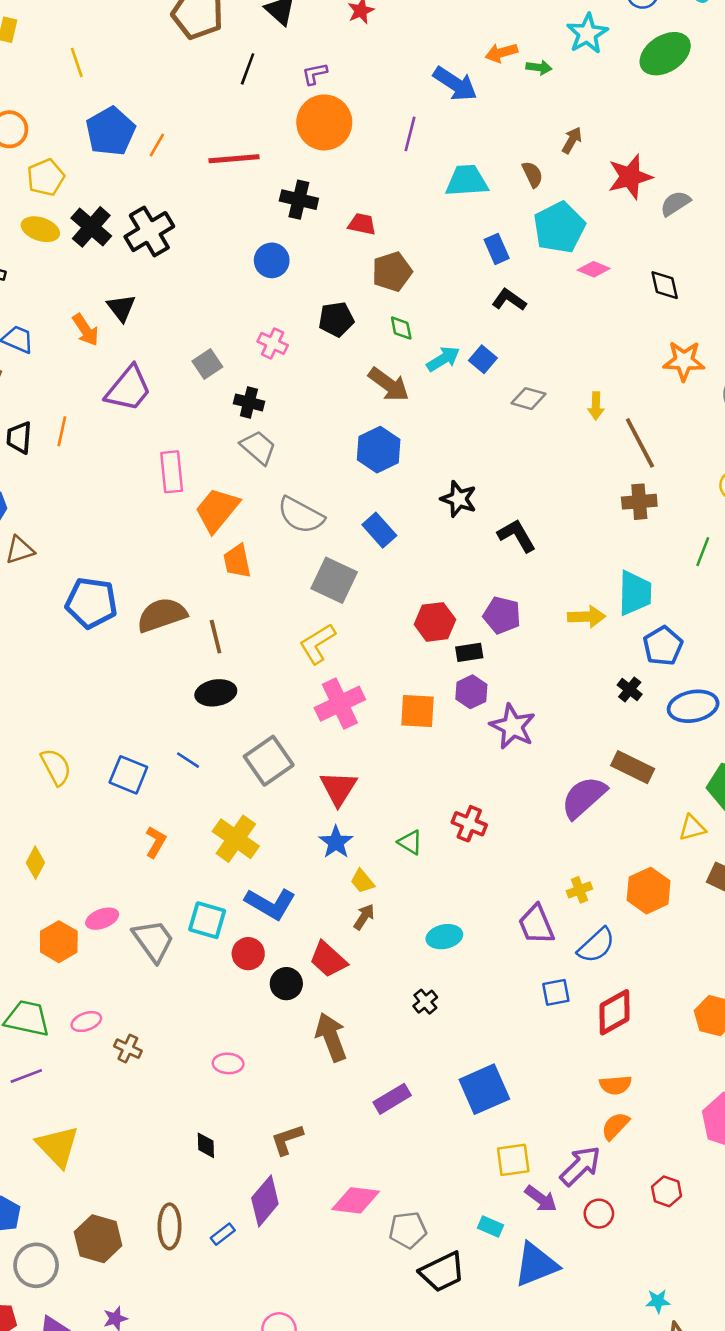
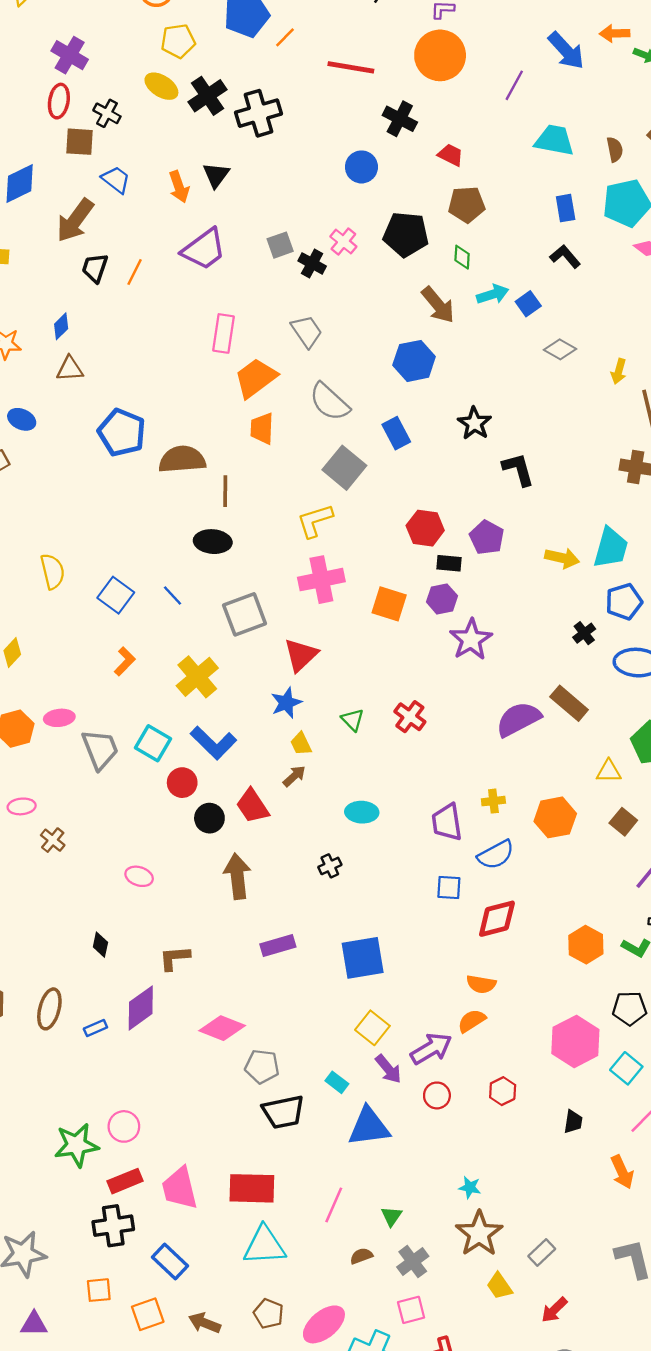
black pentagon: (336, 319) -> (406, 234), size x1.4
black cross: (249, 402) -> (312, 263), moved
yellow square: (513, 1160) -> (372, 1028), turned 32

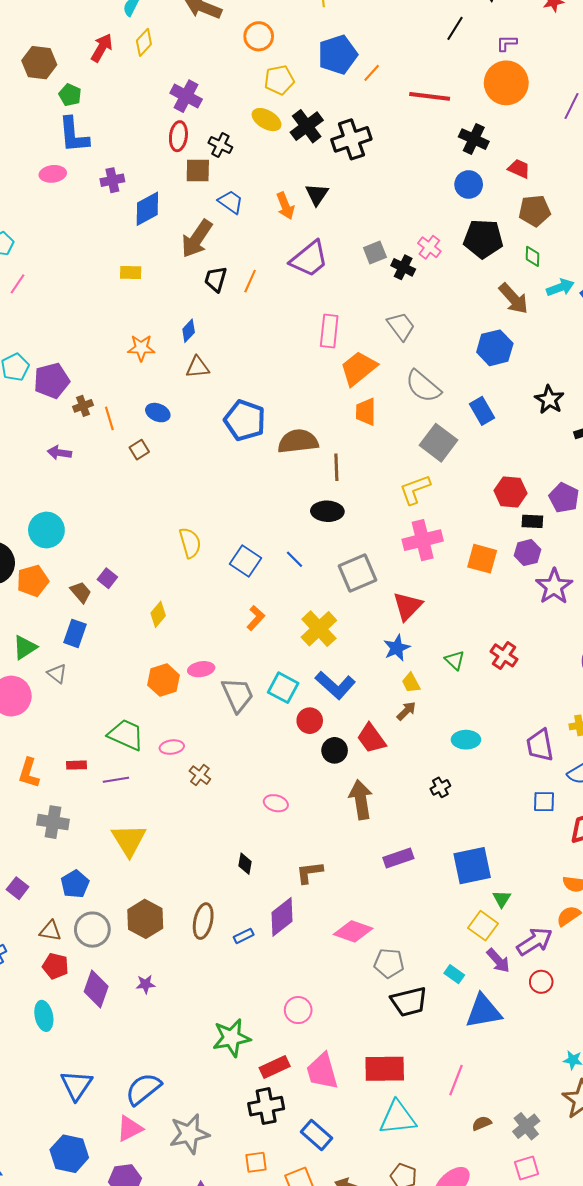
blue circle: (361, 167) -> (469, 184), moved
pink circle: (124, 1126) -> (298, 1010), moved
green triangle: (391, 1216) -> (502, 899), moved

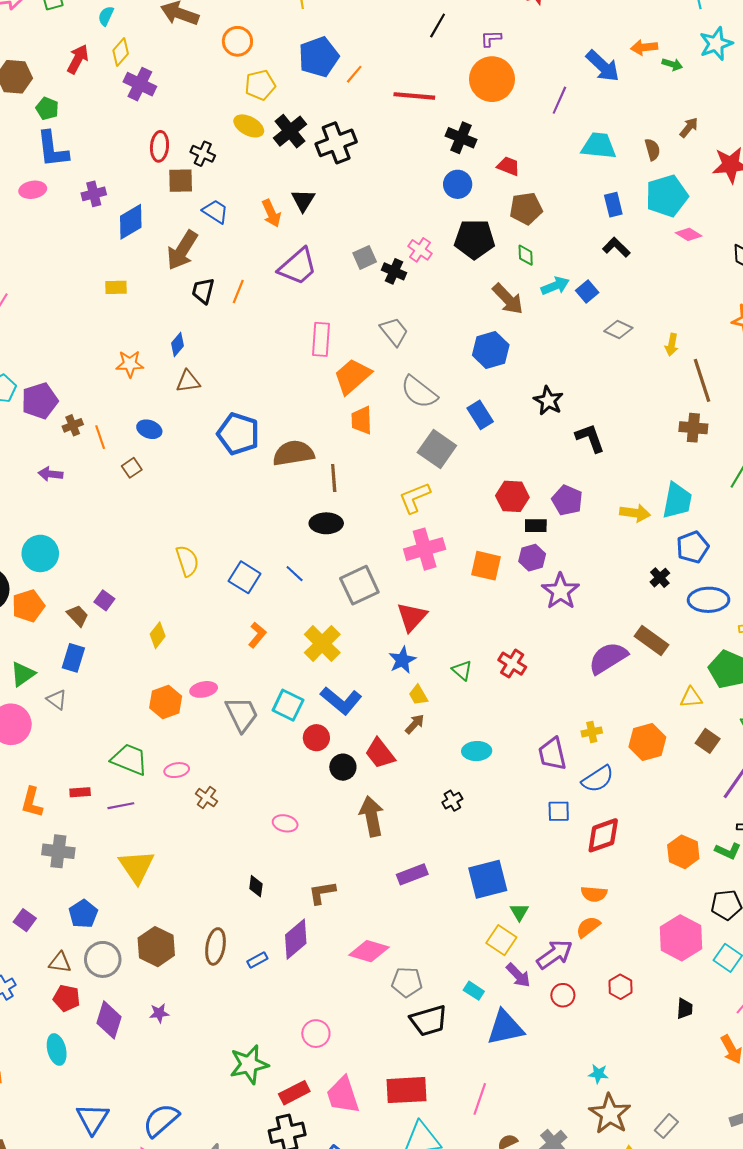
purple cross: (186, 96) -> (140, 84), moved

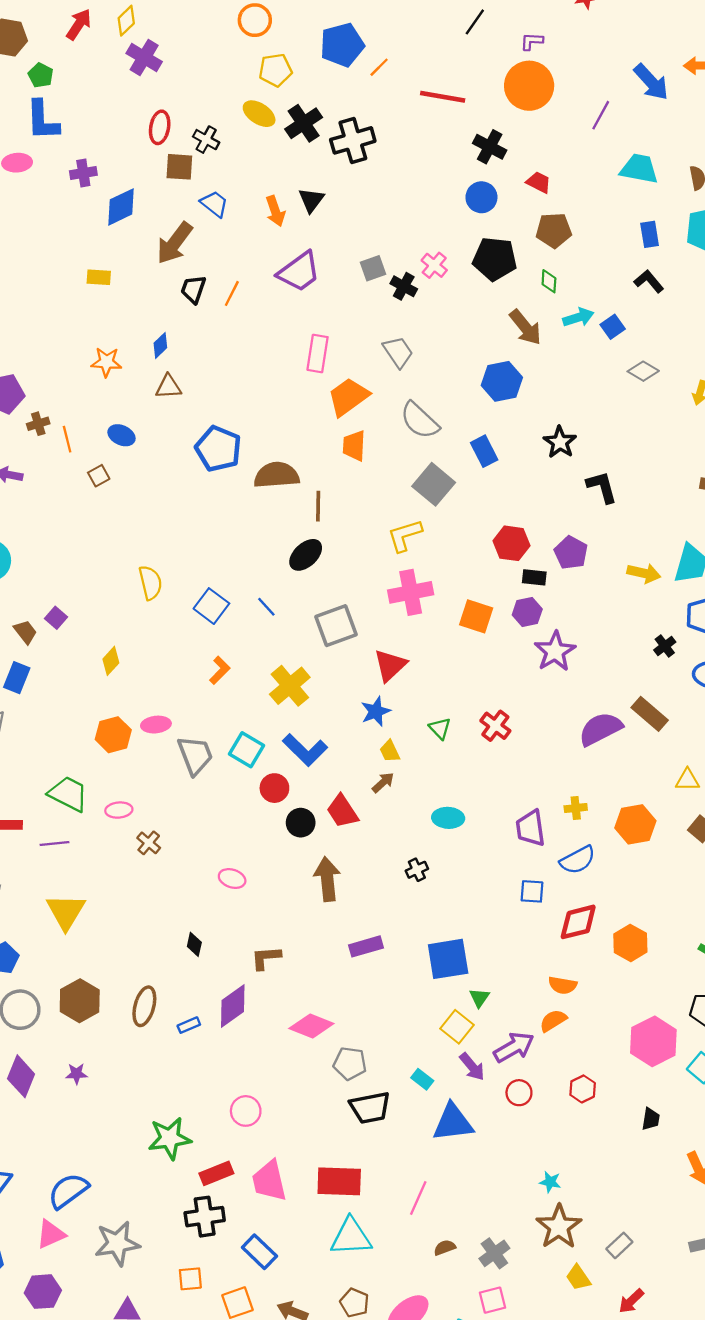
black ellipse: (326, 523) -> (306, 555), turned -48
orange hexagon: (683, 852) -> (630, 943), moved

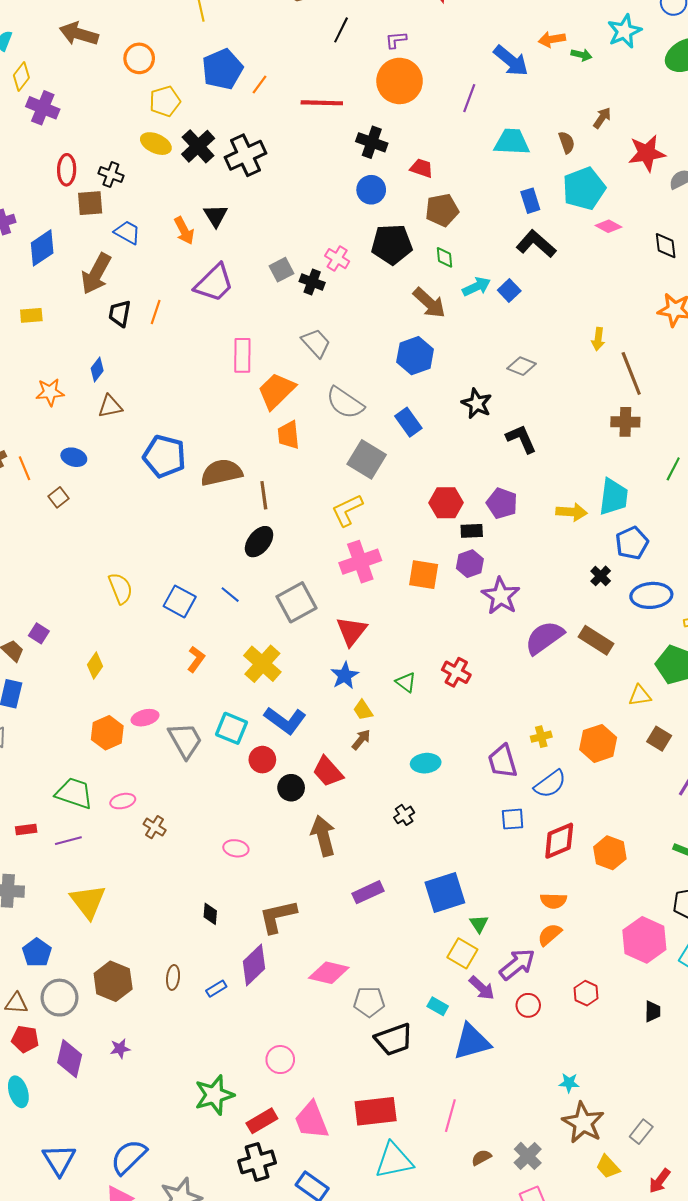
black L-shape: (649, 281) -> (536, 244), size x1.4
gray diamond: (643, 371) -> (522, 366), moved
purple semicircle: (600, 729) -> (544, 638), moved
brown L-shape: (266, 958) -> (278, 916), size x1.4
brown ellipse: (144, 1006) -> (173, 977), size x0.7

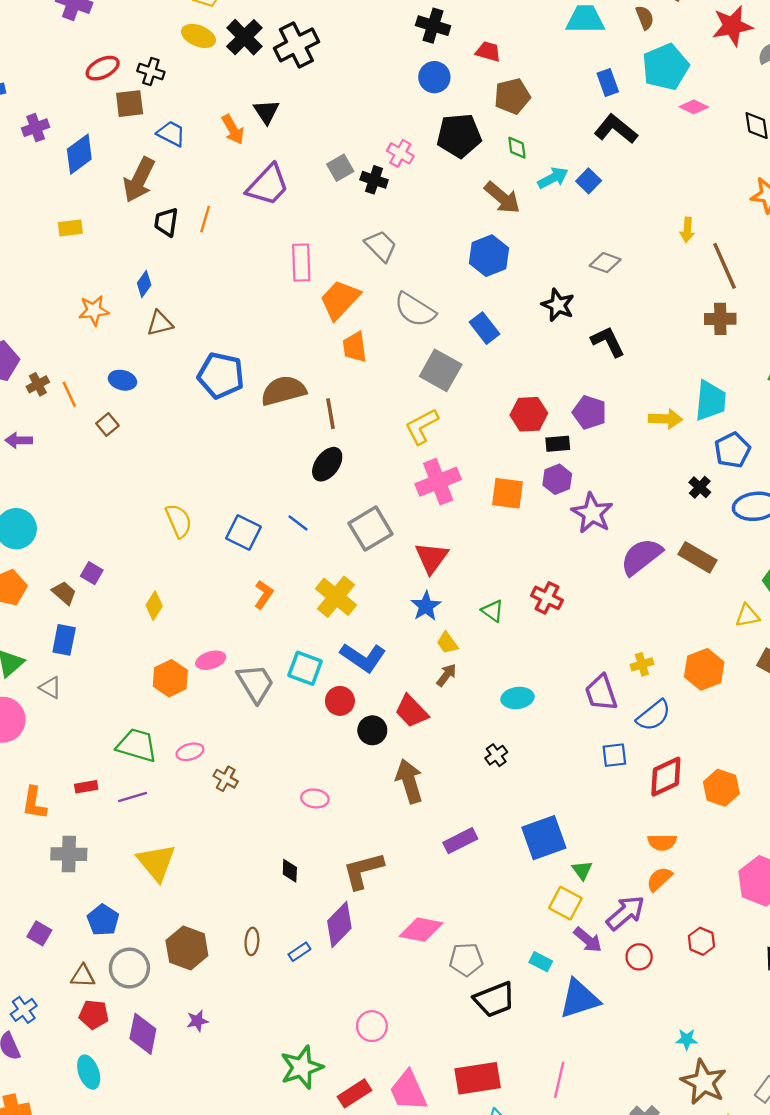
red ellipse: (67, 170) -> (103, 68), turned 64

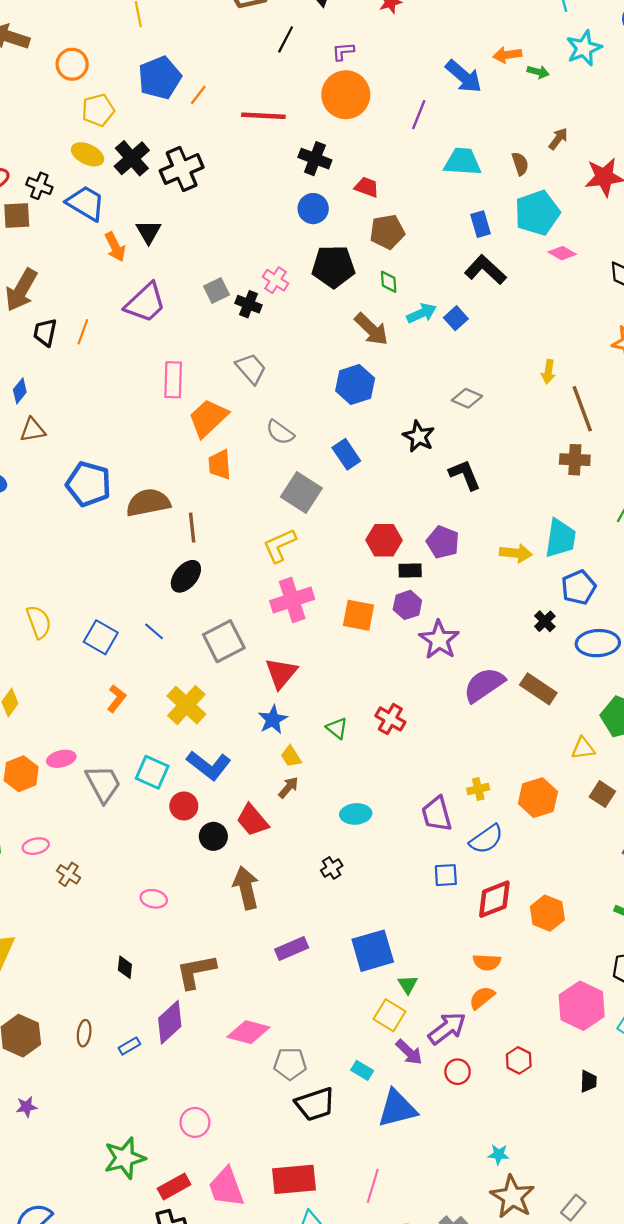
blue trapezoid: (171, 134) -> (86, 203), moved, size x1.4
gray semicircle: (415, 310) -> (280, 432), size x0.7

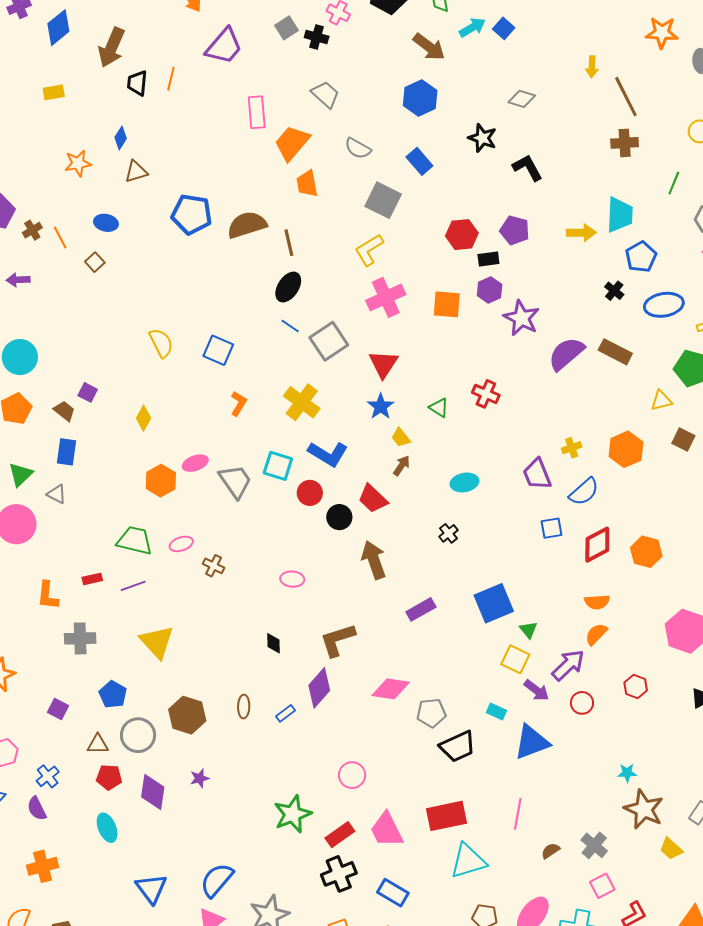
blue line: (154, 631) -> (290, 326), moved

